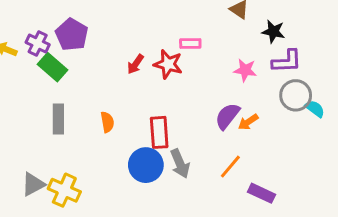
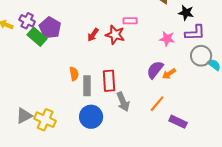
purple pentagon: (72, 35) -> (50, 28), moved
gray rectangle: (58, 119) -> (87, 86), moved
blue circle: (146, 165) -> (91, 117), moved

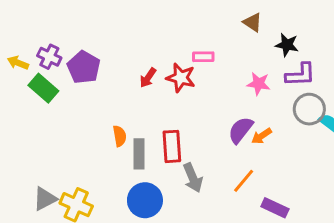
green rectangle: (37, 37) -> (43, 88), moved

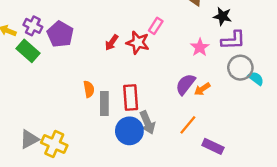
pink rectangle: (203, 57) -> (156, 26), turned -56
pink star: (259, 84) -> (200, 47), turned 30
blue circle: (145, 200) -> (129, 131), moved

